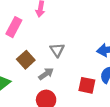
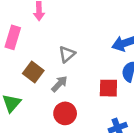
gray triangle: (57, 50) -> (67, 54), turned 35

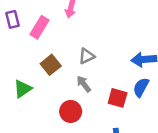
gray arrow: (59, 84) -> (84, 84), moved, turned -96

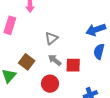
brown square: (51, 65) -> (27, 62), moved
red square: (118, 98) -> (73, 65), moved

